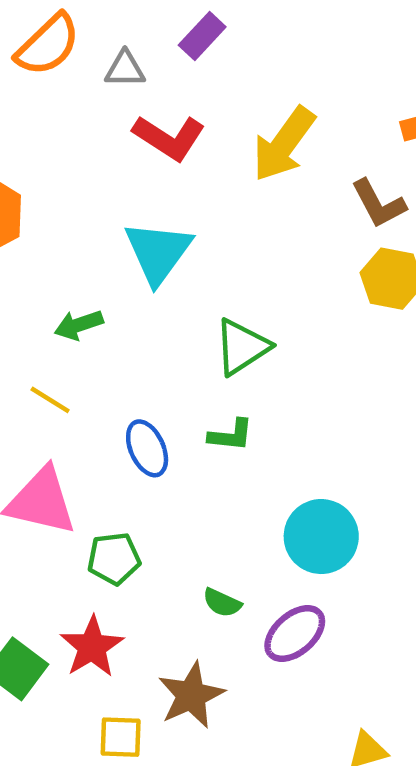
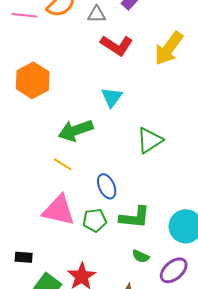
cyan triangle: (158, 252) -> (112, 97), size x0.7
green arrow: (79, 325) -> (76, 130), size x1.6
green L-shape: (231, 435) -> (135, 217), moved, size x1.5
green pentagon: (114, 559) -> (95, 220), moved

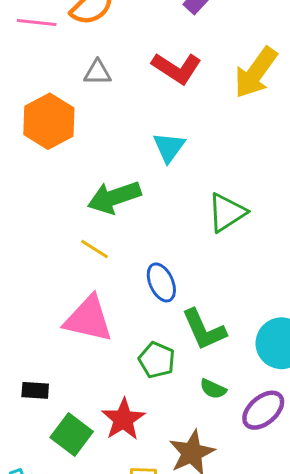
gray triangle: (97, 14) -> (98, 73), moved
green L-shape: (135, 217) -> (204, 330), turned 60
green pentagon: (95, 220) -> (157, 360), moved, turned 30

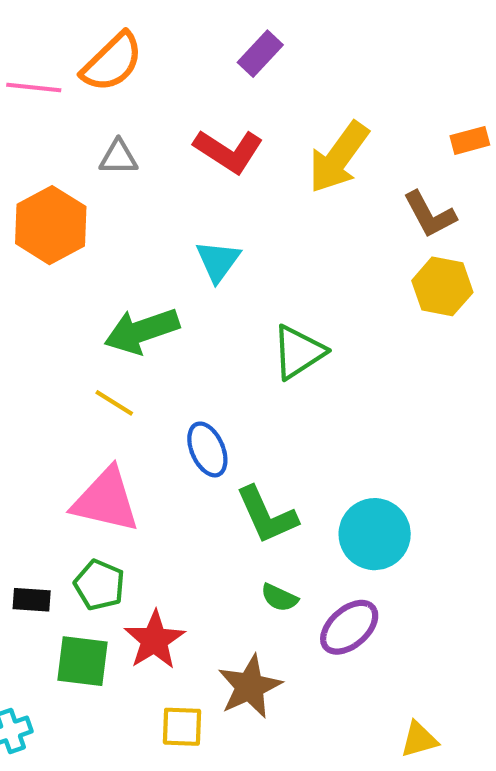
green pentagon: (157, 360) -> (99, 585), moved
green square: (72, 434) -> (82, 661), turned -30

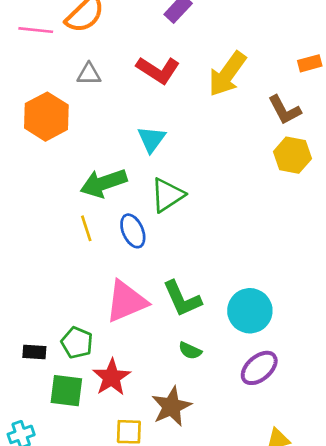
green triangle: (298, 352) -> (167, 195), moved
yellow line: (114, 403) -> (86, 228), turned 40
blue ellipse: (207, 449) -> (133, 231), moved
pink triangle: (106, 500) -> (126, 301), moved, turned -36
purple ellipse: (349, 627) -> (259, 368), moved

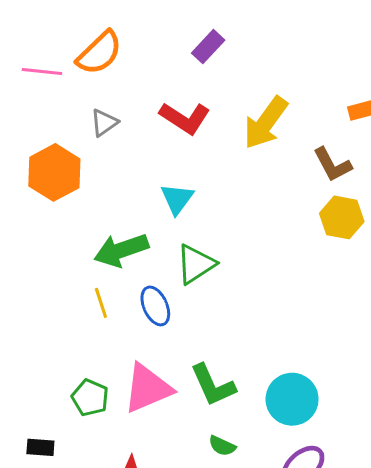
gray triangle: (89, 74) -> (104, 123), turned -35
green pentagon: (77, 343) -> (90, 398), moved

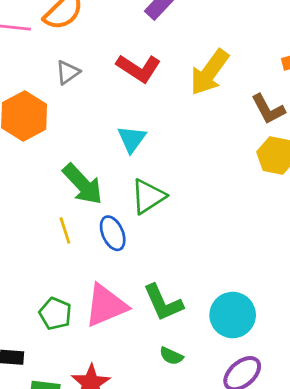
green arrow: (121, 250) -> (83, 184), turned -114

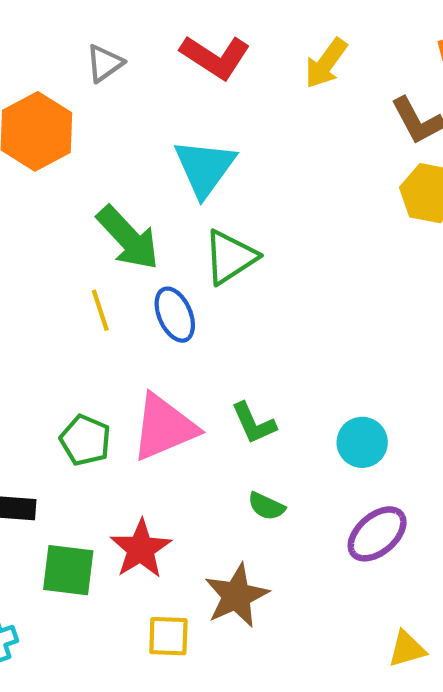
yellow arrow: (209, 72) -> (326, 63), size x0.7
cyan triangle: (132, 139) -> (205, 168), size x1.4
green L-shape: (163, 303) -> (254, 423), size x0.7
cyan circle: (233, 315) -> (362, 442), size x0.7

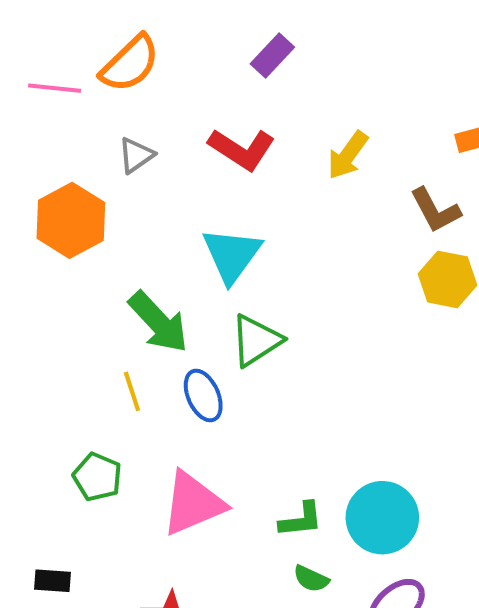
green L-shape: (254, 423) -> (301, 520), moved, turned -72
green pentagon: (85, 440) -> (97, 477), moved
cyan circle: (362, 442) -> (382, 518), size x1.5
green semicircle: (266, 506) -> (311, 579), moved

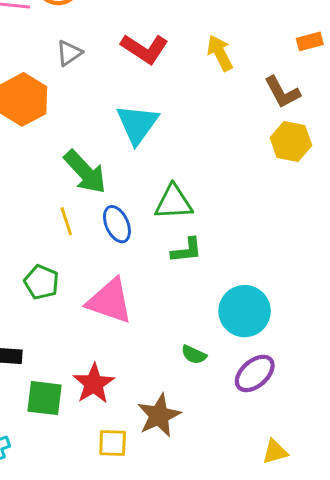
yellow arrow: (348, 155) -> (220, 53), turned 117
green triangle: (256, 341) -> (174, 202), moved, turned 30
pink triangle: (193, 503) -> (110, 301), turned 42
green L-shape: (301, 520) -> (187, 250), moved

